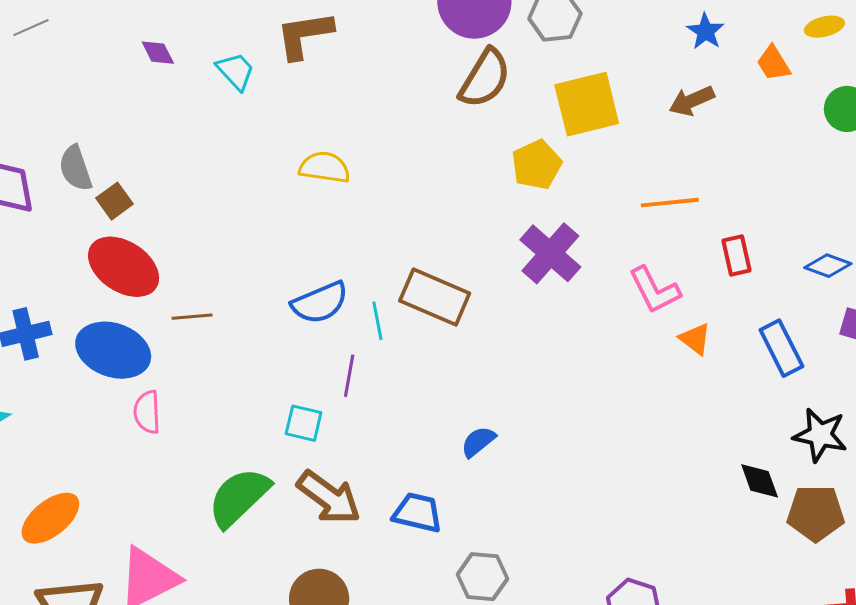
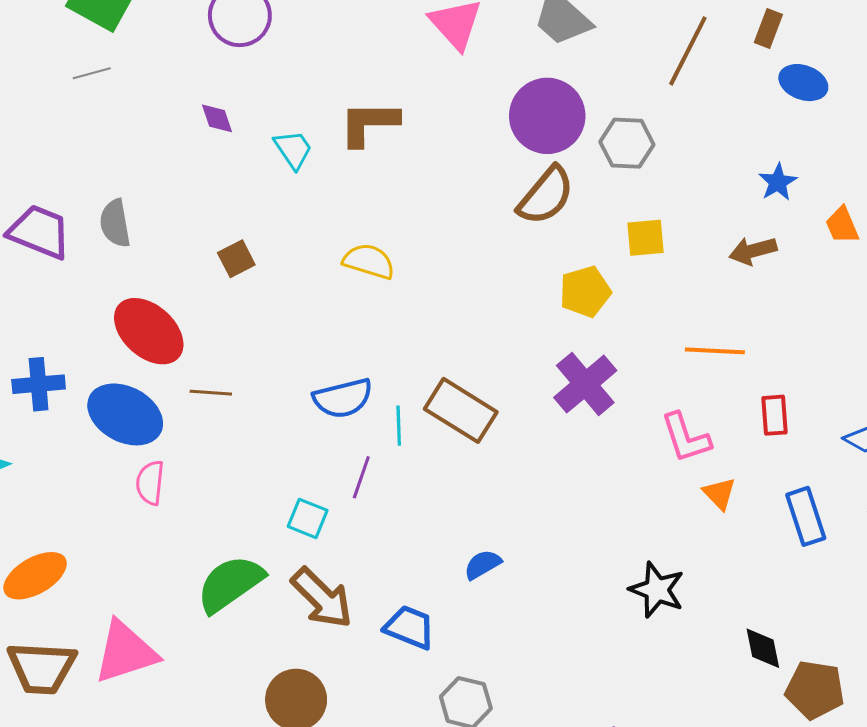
yellow square: (587, 104) -> (646, 238), size x0.6
brown square: (114, 201) -> (236, 259), moved
black star: (820, 435) -> (657, 590), moved

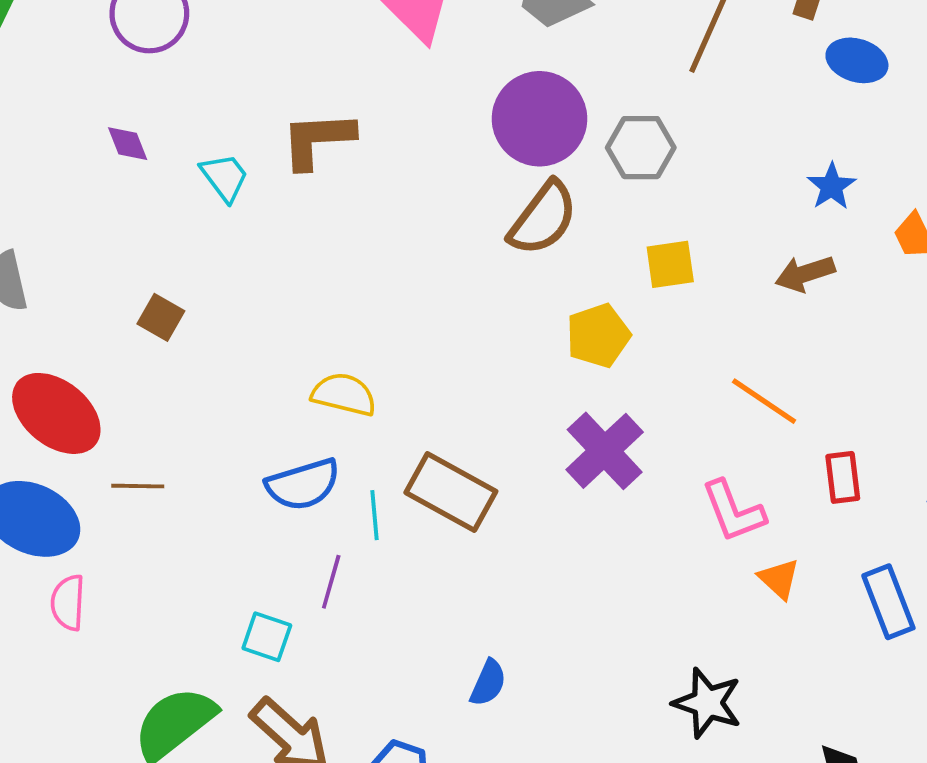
brown square: (236, 259) -> (161, 317), turned -30
yellow semicircle: (369, 261) -> (344, 394), moved
orange line: (715, 351) -> (764, 401), turned 34
blue semicircle: (483, 565) -> (488, 683), turned 147

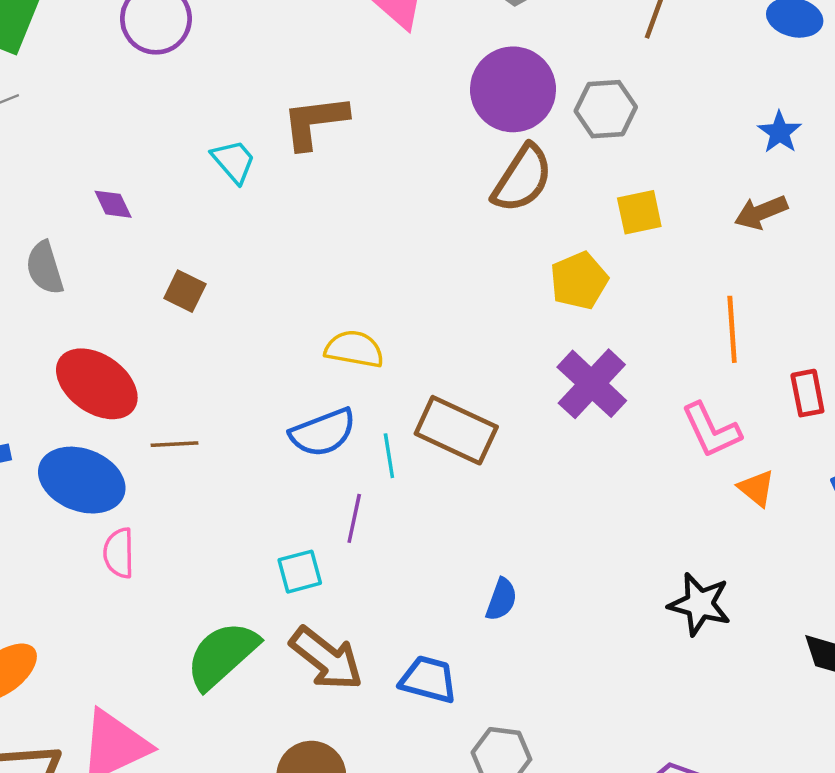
purple diamond: (128, 144) -> (113, 204), moved
orange line: (764, 401) -> (732, 329), turned 56
cyan square: (267, 637) -> (300, 572), turned -30

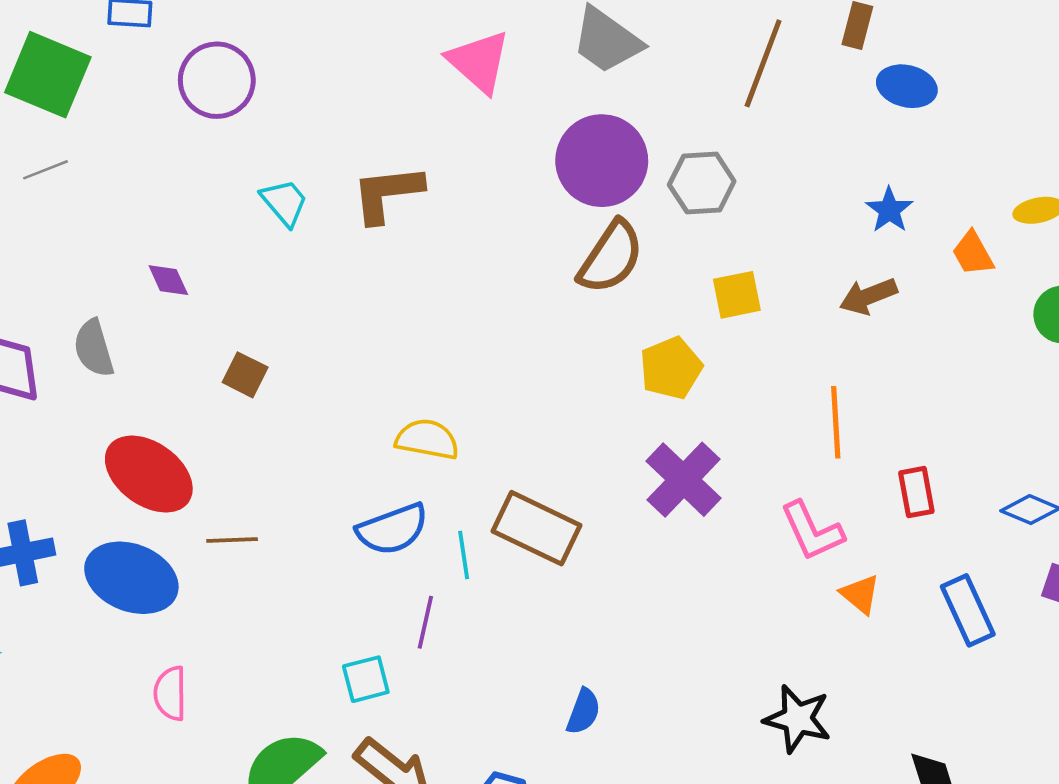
cyan trapezoid: (234, 161) -> (284, 202), moved
pink semicircle: (119, 553) -> (170, 693), moved

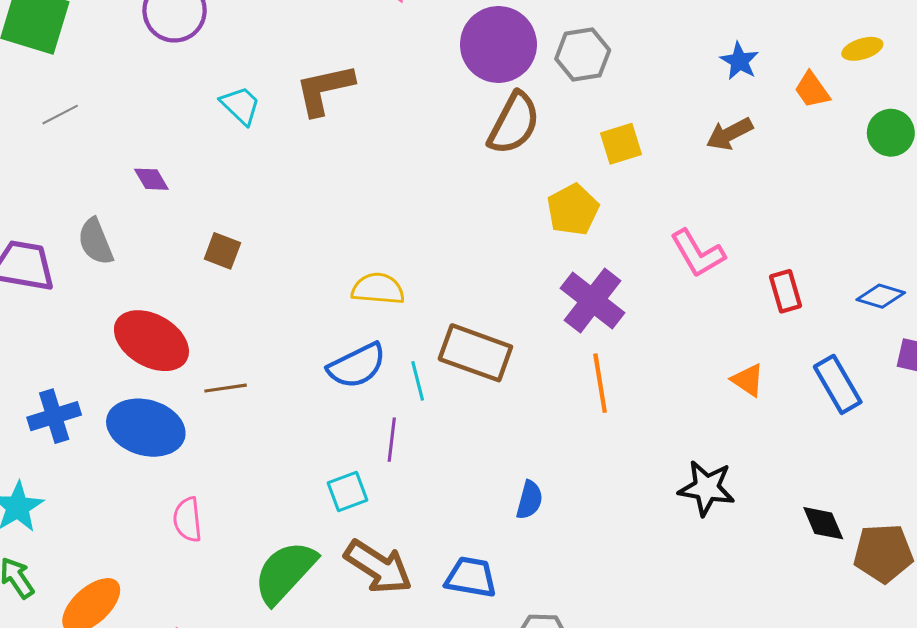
gray line: (46, 170) -> (60, 115), moved
orange line: (836, 422) -> (600, 383), moved
pink L-shape: (812, 531) -> (698, 253), moved

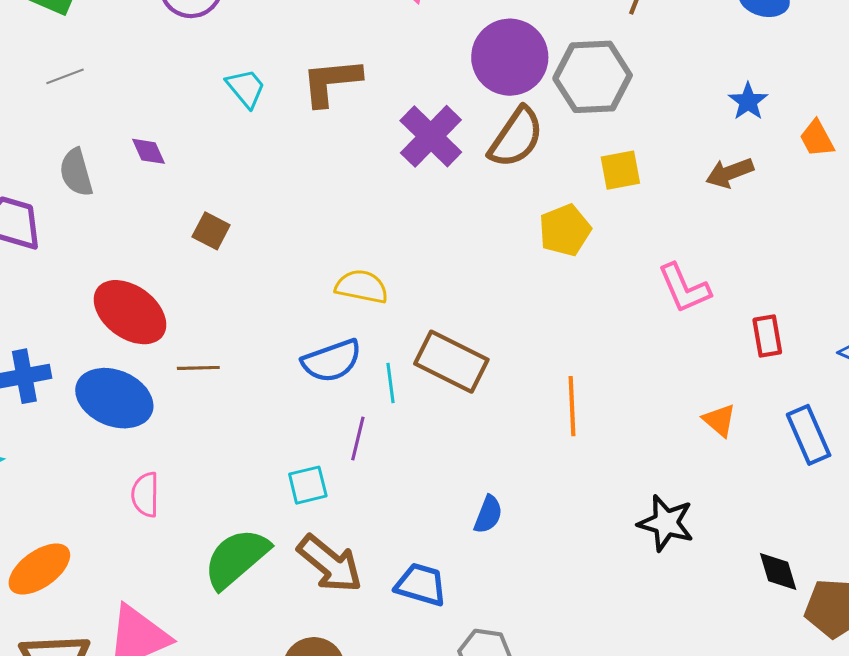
gray hexagon: (583, 55) -> (593, 77), size x1.4
gray semicircle: (96, 242) -> (76, 172), moved
purple cross: (593, 300) -> (431, 136), moved

